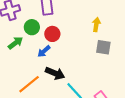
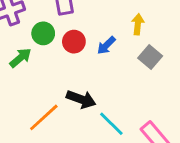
gray square: (103, 47) -> (150, 57), turned 35
blue arrow: (44, 51) -> (106, 45), moved

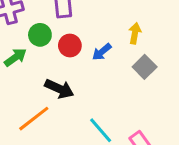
black arrow: (81, 99) -> (59, 89), moved

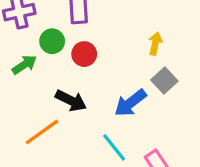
blue arrow: (102, 52) -> (130, 103), moved, size x1.5

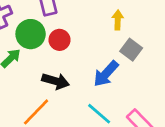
green circle: (52, 41) -> (31, 34), size x1.4

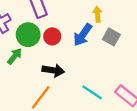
blue arrow: (106, 74) -> (83, 35), moved

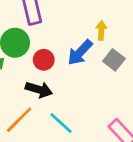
red circle: (52, 36) -> (44, 60), moved
cyan line: (92, 92) -> (61, 123), moved

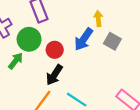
black arrow: (39, 90) -> (54, 75), turned 115

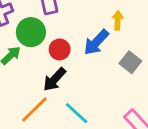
gray square: (112, 41) -> (130, 62), moved

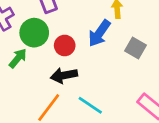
black arrow: (54, 79) -> (64, 75), turned 45

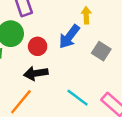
cyan line: (90, 105) -> (78, 98), moved

